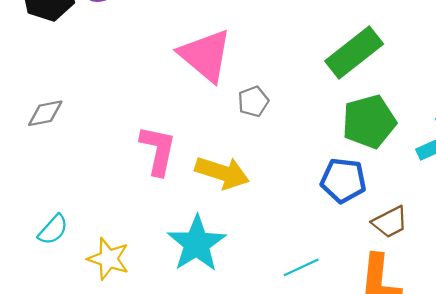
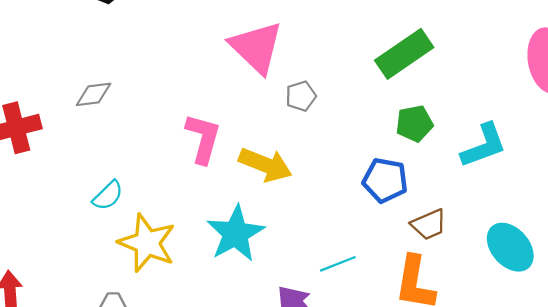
green pentagon: (369, 122) -> (414, 124), size x0.7
cyan semicircle: (53, 230) -> (108, 195), moved
yellow star: (108, 259) -> (147, 243), size x1.4

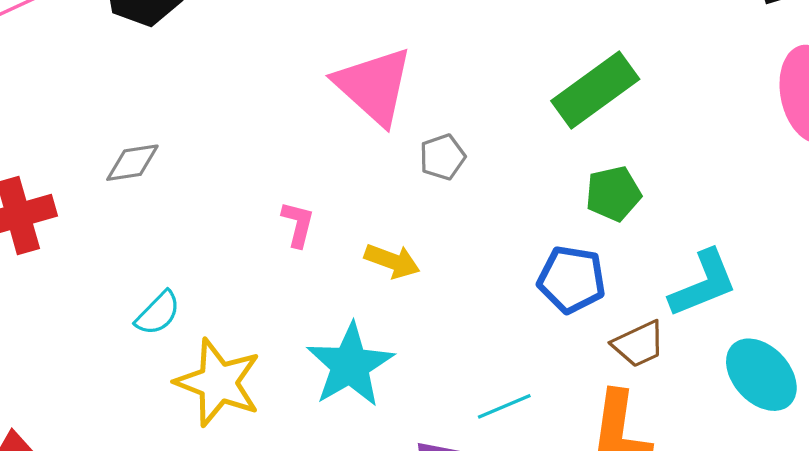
pink L-shape: (203, 138) -> (298, 224), size x0.6
cyan L-shape: (484, 146) -> (703, 284), moved
yellow arrow: (265, 165) -> (392, 261), size x0.7

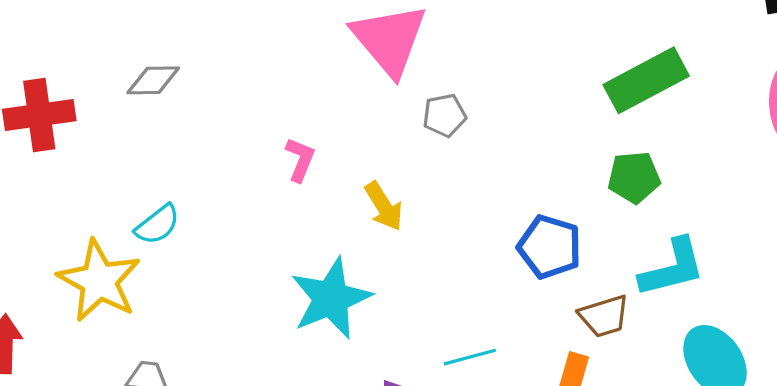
green rectangle: (595, 90) -> (646, 80), moved
green pentagon: (613, 194) -> (634, 177), moved
yellow arrow: (392, 261) -> (384, 206), turned 30
yellow star: (218, 383) -> (99, 281), moved

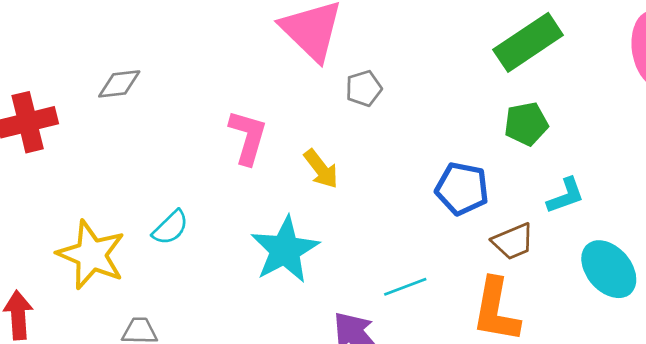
pink L-shape: (300, 159) -> (248, 137), size x1.5
cyan semicircle: (157, 225) -> (170, 228), moved
cyan L-shape: (672, 268) -> (566, 196), size x0.7

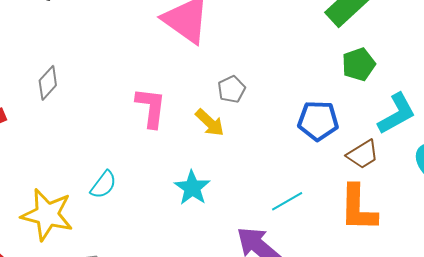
gray diamond: (119, 84) -> (48, 83), turned -32
gray pentagon: (364, 88) -> (231, 89), moved
cyan L-shape: (566, 196) -> (397, 114), size x1.4
cyan star: (285, 250) -> (192, 188), size x0.7

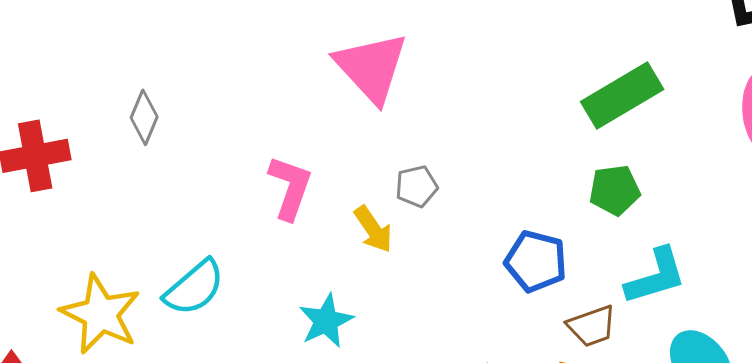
gray diamond: (48, 83) -> (144, 117), turned -32
cyan semicircle: (103, 185) -> (194, 288), size x1.4

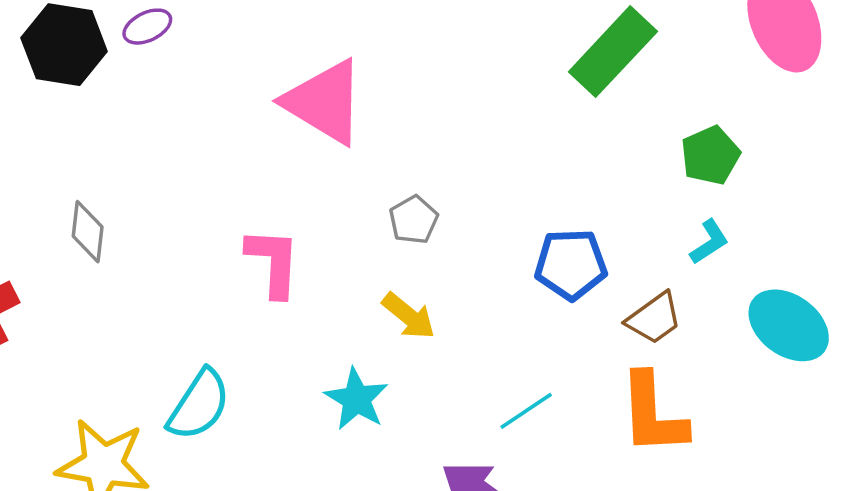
green pentagon: (615, 190) -> (710, 155), moved
yellow arrow: (373, 229) -> (409, 316), moved
cyan L-shape: (656, 276) -> (709, 242), size x0.6

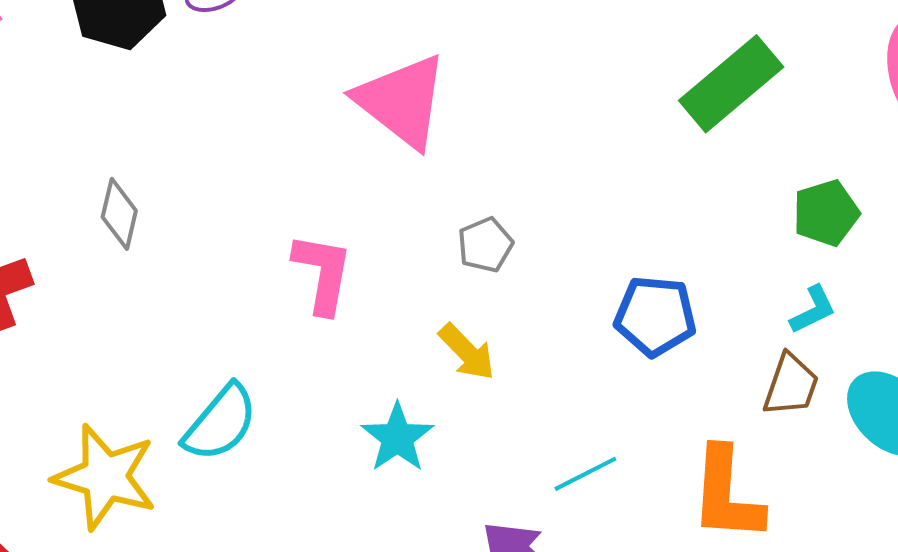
brown trapezoid: (654, 318) -> (791, 385), moved, turned -42

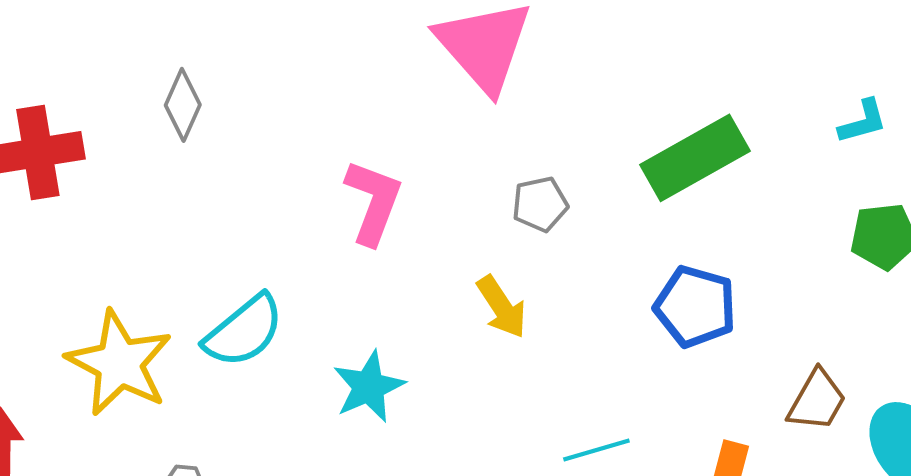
green rectangle: (731, 84) -> (695, 158), moved
cyan L-shape: (813, 310) -> (863, 122), moved
cyan star: (397, 438) -> (369, 387), moved

